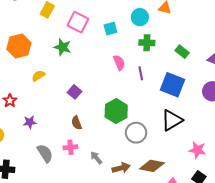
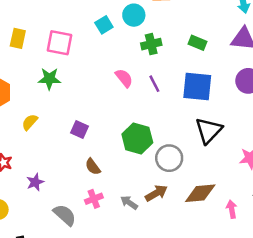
cyan square: (110, 29) -> (104, 25), moved
brown arrow: (121, 168) -> (156, 193), moved

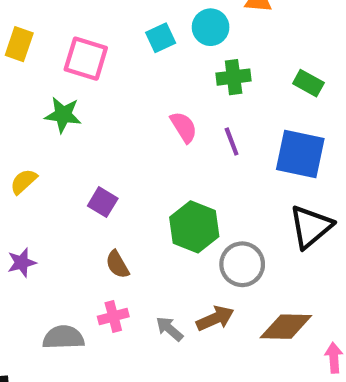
purple star: (35, 182) -> (22, 263), moved
gray semicircle: (65, 215) -> (63, 337), turned -50

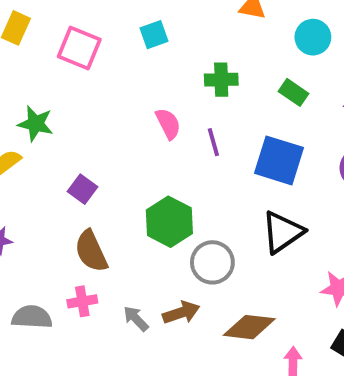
cyan circle: (211, 27) -> (313, 37), moved
green star: (63, 115) -> (36, 124), moved
brown semicircle: (117, 264) -> (91, 251), size x1.5

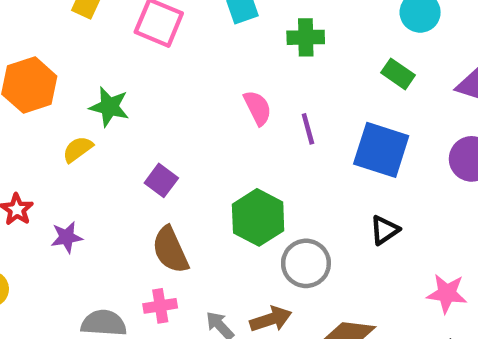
green cross: (221, 80) -> (306, 37), moved
black triangle: (283, 232) -> (385, 230), size x0.6

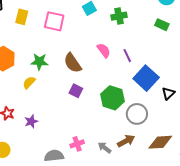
blue square: (381, 150) -> (146, 78), moved, turned 35
purple square: (161, 180) -> (76, 91), moved
brown semicircle: (170, 250) -> (73, 63), moved

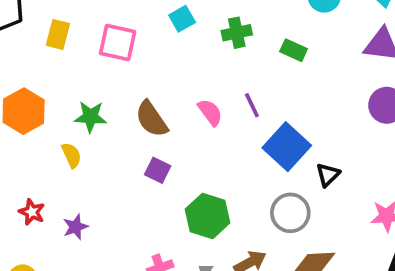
green rectangle: (162, 25) -> (294, 50), moved
pink semicircle: (104, 50) -> (210, 112), moved
yellow semicircle: (29, 83) -> (71, 155), turned 112
green hexagon: (113, 98) -> (208, 216), moved
gray circle: (137, 114) -> (290, 213), moved

